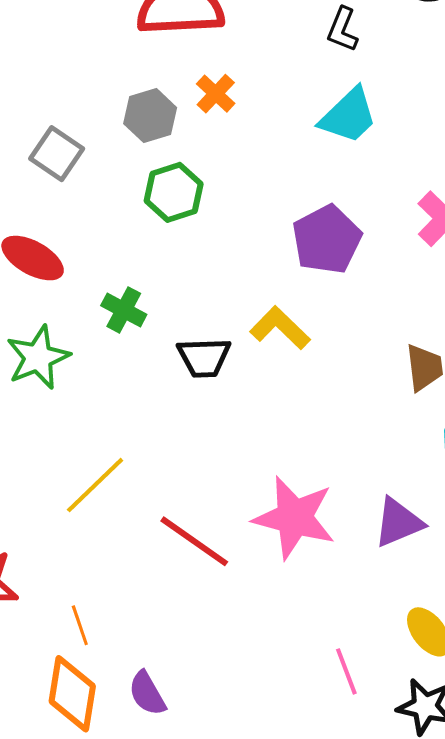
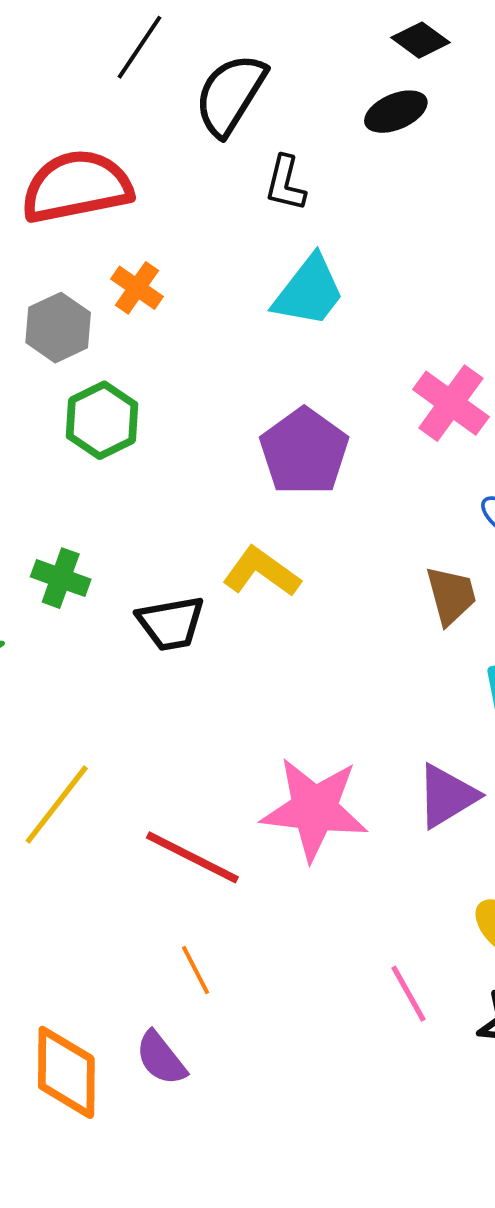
orange line: (80, 625) -> (196, 970), moved

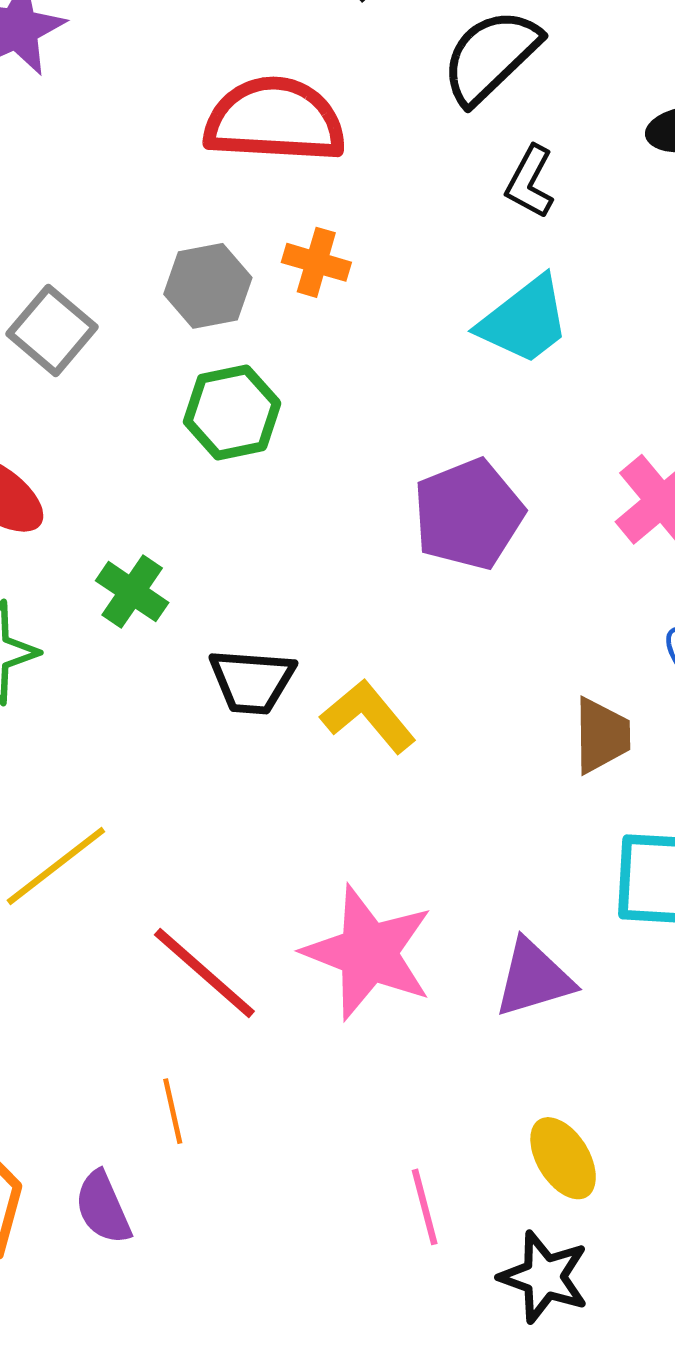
orange cross: (137, 288) -> (316, 262), turned -33
yellow L-shape: (261, 572) -> (368, 716), moved

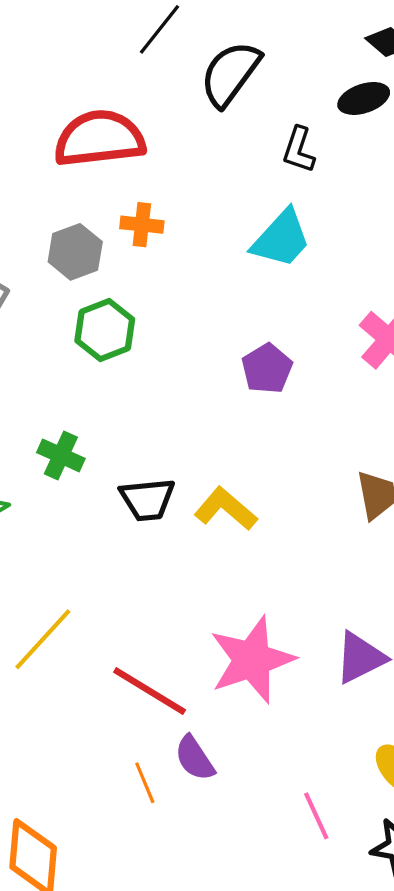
black L-shape: (530, 182) -> (299, 150), moved
purple pentagon: (468, 514) -> (267, 369), size x0.7
pink star: (368, 953) -> (252, 660), turned -30
purple semicircle: (103, 1208) -> (195, 758), moved

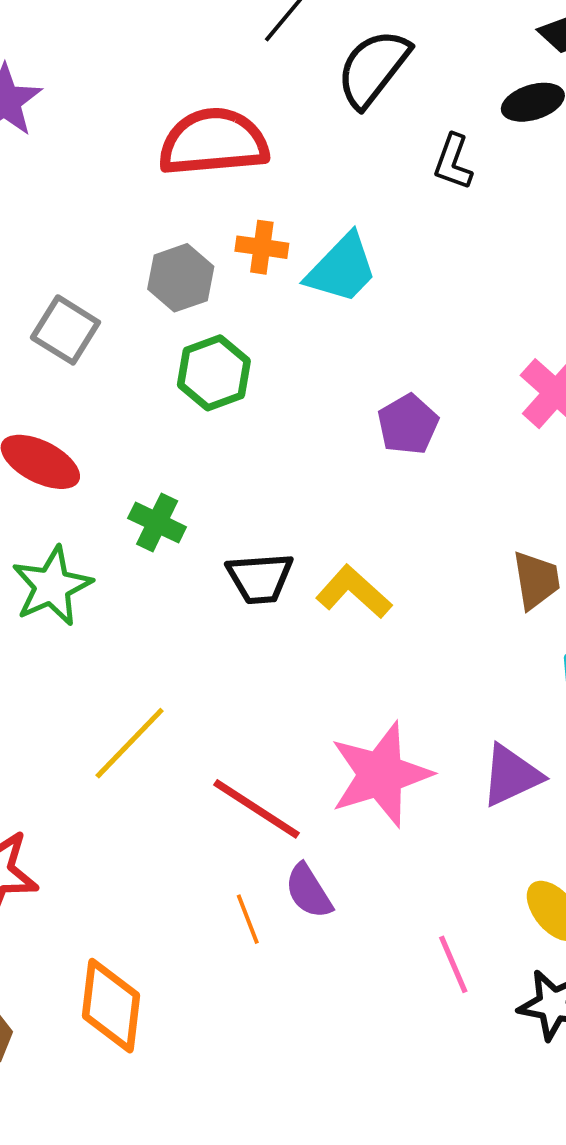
cyan trapezoid: (281, 239) -> (342, 269), moved

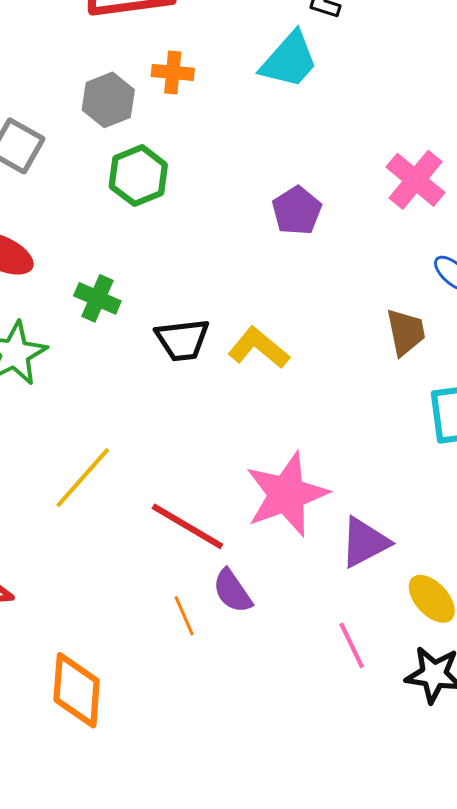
cyan trapezoid: (342, 269) -> (289, 60), moved
purple triangle: (511, 775) -> (365, 542), moved

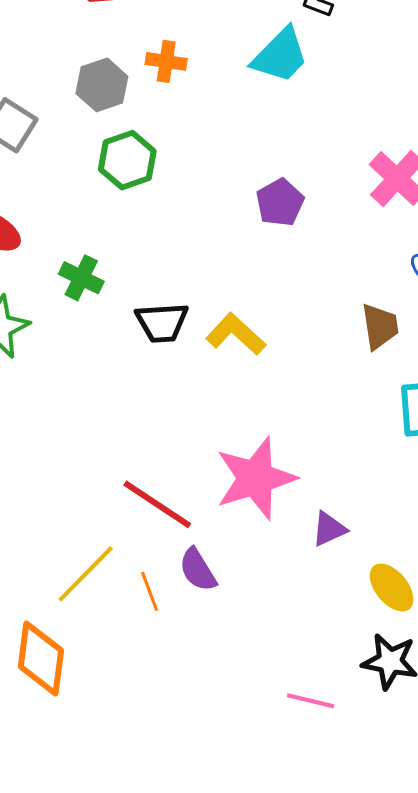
yellow line: (83, 478) -> (86, 574), moved
purple triangle: (365, 542) -> (329, 529), size x0.7
pink line: (352, 645) -> (311, 701), moved, turned -54

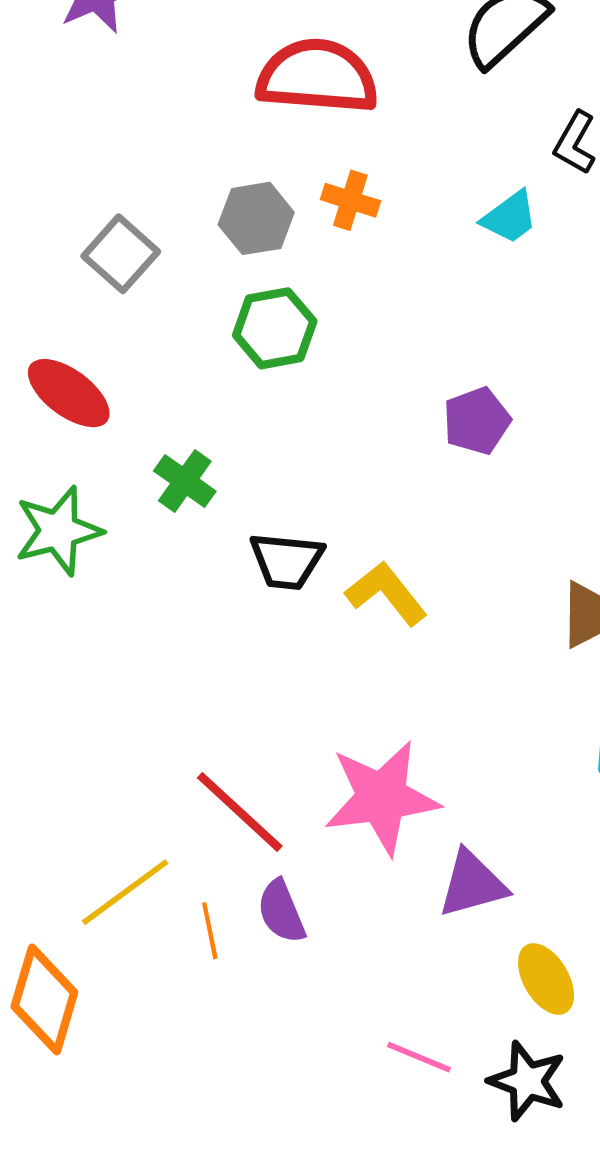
cyan trapezoid: (280, 55) -> (510, 217), size x0.7
purple triangle: (329, 529) -> (472, 884), size x1.4
pink line: (311, 701) -> (419, 1057), moved

